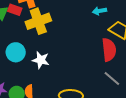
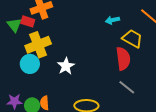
yellow cross: (38, 21) -> (38, 45), moved
white star: (41, 60) -> (66, 66), moved, turned 30

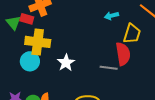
yellow trapezoid: (132, 39) -> (132, 34), turned 80
yellow cross: (38, 45) -> (38, 42), turned 30
gray line: (127, 87) -> (109, 68), moved, turned -30

